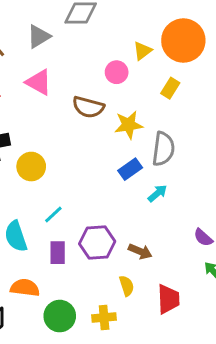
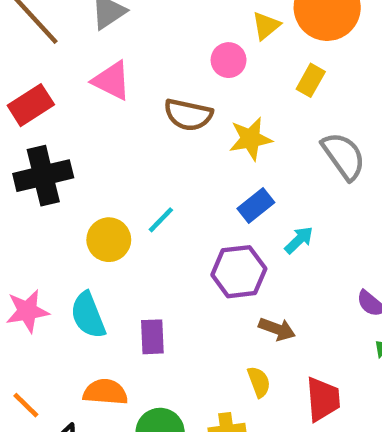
gray semicircle: (163, 149) -> (344, 156), moved, turned -40
yellow circle: (31, 167) -> (109, 240), moved
cyan line: (53, 214) -> (161, 220), moved
purple hexagon: (97, 243) -> (239, 272), moved

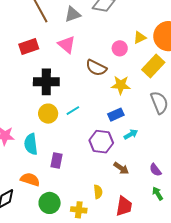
yellow rectangle: (311, 80) -> (153, 66), size x1.6
black cross: (43, 176) -> (46, 82), moved
brown arrow: (277, 329) -> (121, 168), moved

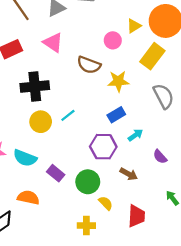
cyan semicircle: (31, 144) -> (25, 158), turned -55
purple rectangle: (57, 161) -> (56, 173), turned -56
purple semicircle: (155, 170) -> (160, 157), moved
yellow semicircle: (98, 192) -> (106, 203), turned -32
green circle: (50, 203) -> (88, 182), moved

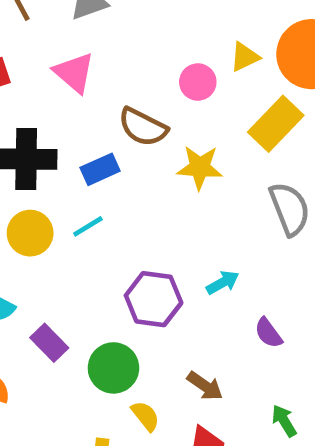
blue rectangle: (116, 115) -> (100, 169), moved
brown arrow: (129, 174) -> (205, 386), moved

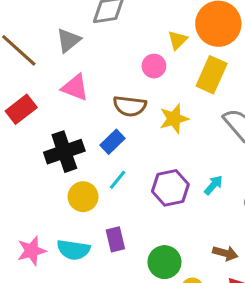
purple hexagon: (154, 299) -> (170, 188), moved
purple rectangle: (49, 343) -> (115, 239), moved, turned 50

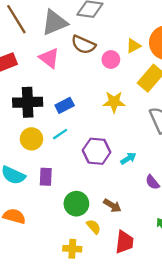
gray triangle: (68, 40) -> (55, 23), size x1.4
brown semicircle: (130, 106) -> (83, 45), moved
brown arrow: (225, 253) -> (112, 206), moved

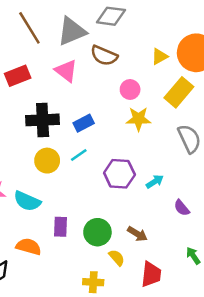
pink circle: (111, 59) -> (130, 89), moved
purple rectangle: (46, 177) -> (61, 227), moved

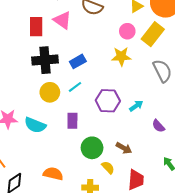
red rectangle: (18, 76) -> (36, 27), moved, turned -66
pink circle: (130, 89) -> (127, 31), moved
purple rectangle: (61, 227) -> (72, 121), moved
orange semicircle: (29, 247) -> (53, 174), moved

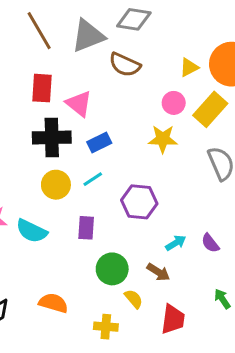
pink triangle: (62, 20) -> (79, 104), moved
cyan arrow: (136, 106) -> (176, 243), moved

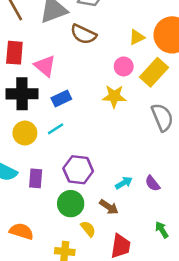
purple hexagon: (139, 202) -> (78, 170), moved
purple rectangle: (86, 228) -> (36, 178), moved

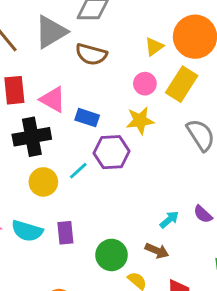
blue rectangle: (61, 98) -> (87, 118), moved, turned 54
purple hexagon: (78, 170) -> (112, 152), moved

